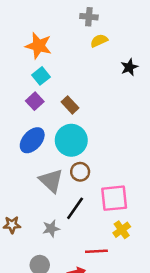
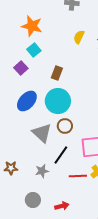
yellow semicircle: (99, 41) -> (79, 37), moved, turned -40
purple square: (35, 101) -> (21, 68), moved
brown rectangle: (70, 105) -> (57, 73), turned 64
red line: (96, 251) -> (78, 176), moved

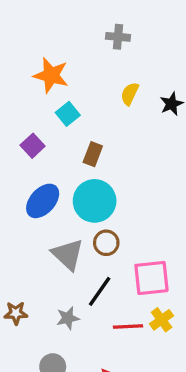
cyan square: (34, 50) -> (68, 114), moved

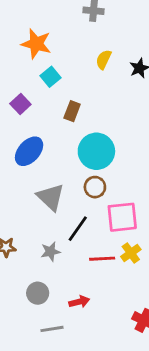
cyan circle: (95, 201) -> (96, 151), moved
brown circle: (106, 243) -> (95, 187), moved

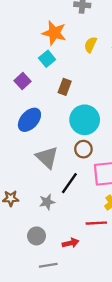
orange star: (36, 44) -> (54, 33), moved
red line: (102, 259) -> (96, 223), moved

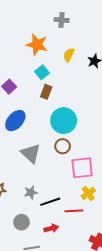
cyan square: (47, 59) -> (42, 72), moved
black line: (69, 183) -> (50, 202), moved, turned 36

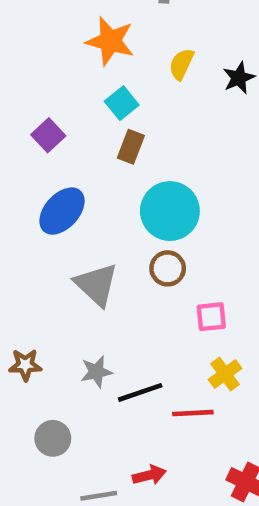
pink square: (82, 168) -> (211, 317), size x0.6
gray circle: (22, 222) -> (53, 438), moved
red arrow: (51, 228) -> (149, 475), moved

